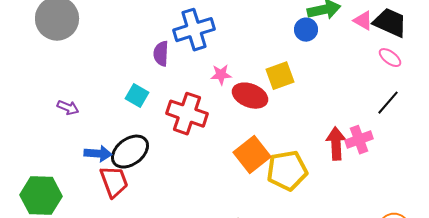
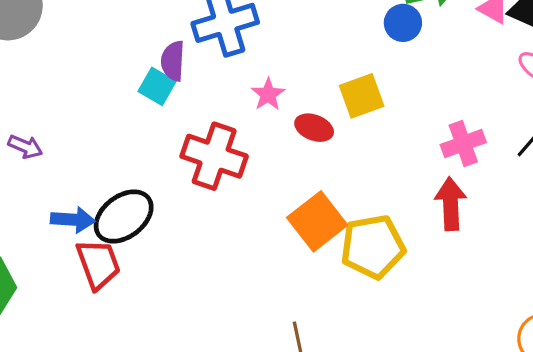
pink star: (221, 75) -> (268, 94), turned -30
cyan square: (137, 96) -> (157, 86), moved
red ellipse: (250, 96) -> (314, 128), size x0.7
pink cross: (359, 140) -> (463, 143), moved

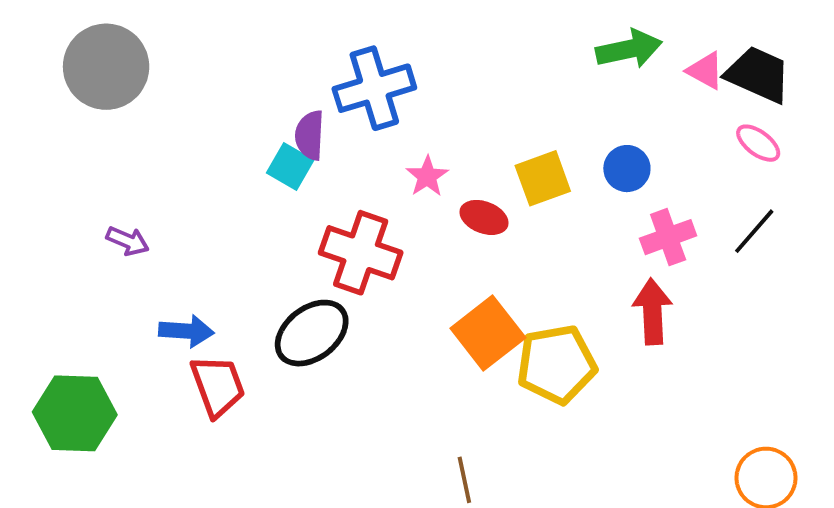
blue circle: (403, 23) -> (627, 169), moved
black ellipse: (124, 217) -> (312, 333), moved

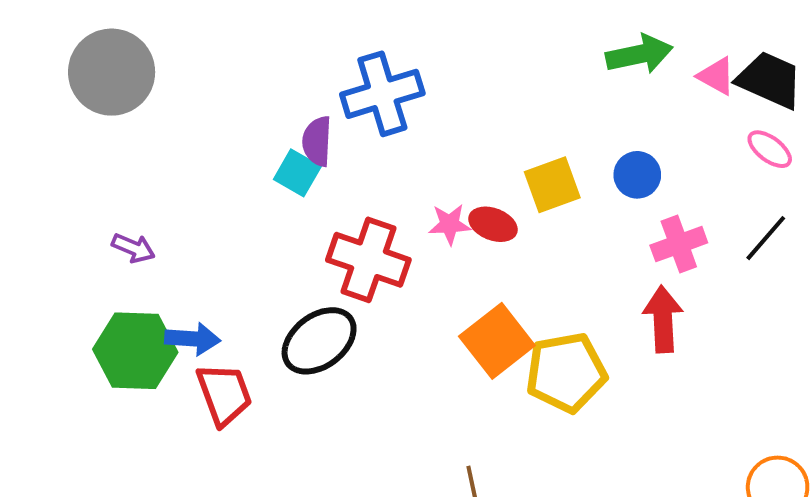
pink star: (427, 176) -> (450, 224), moved, turned 30
green hexagon: (75, 413) -> (135, 351), moved

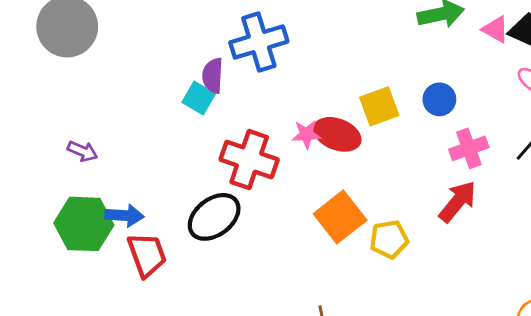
red ellipse: (493, 224) -> (337, 134), size x1.4
red arrow: (663, 319) -> (458, 202), turned 42
yellow pentagon: (566, 372) -> (389, 239), size x0.7

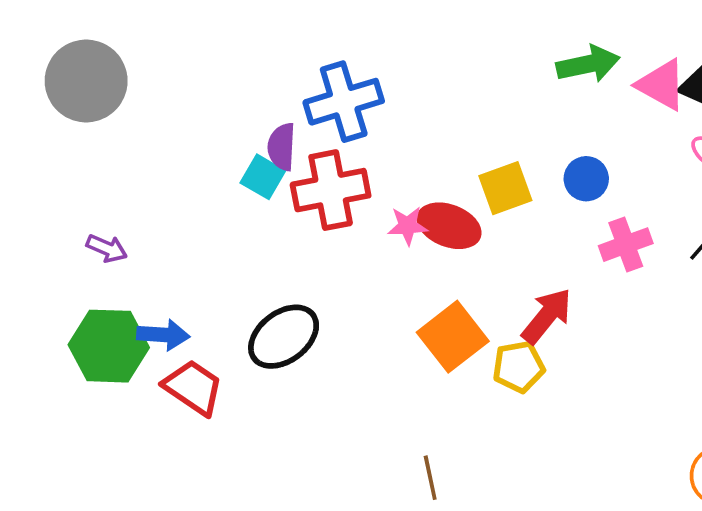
pink triangle: (495, 29) -> (661, 85), size x1.4
red cross: (249, 160) -> (331, 190), moved, turned -30
red arrow: (458, 202) -> (547, 316), moved
red trapezoid: (147, 255) -> (193, 387), turned -36

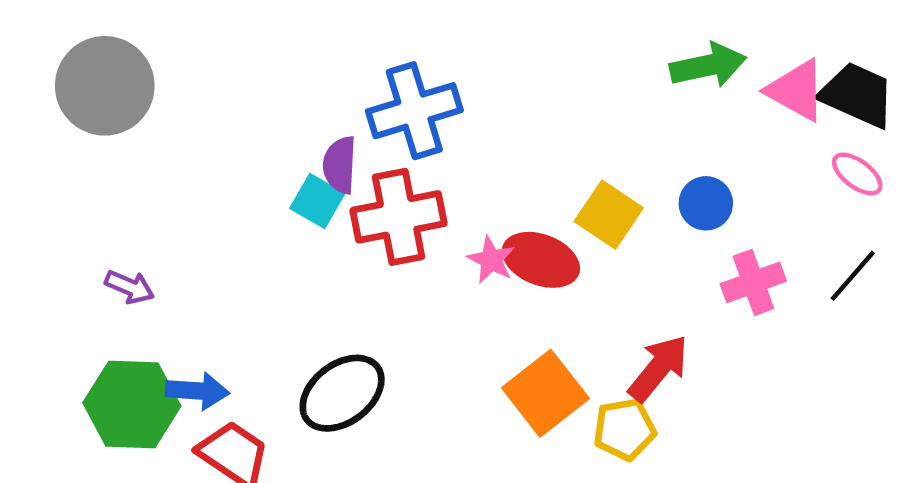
yellow square: (505, 188) -> (609, 215), turned -36
pink star: (408, 226) -> (491, 260), turned 30

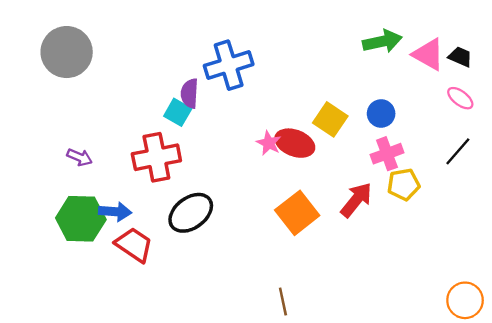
black trapezoid: (857, 95) -> (460, 57), size x0.6
red cross: (399, 217) -> (156, 157), moved
pink cross: (753, 282) -> (387, 154), moved
yellow pentagon: (625, 429) -> (404, 184), moved

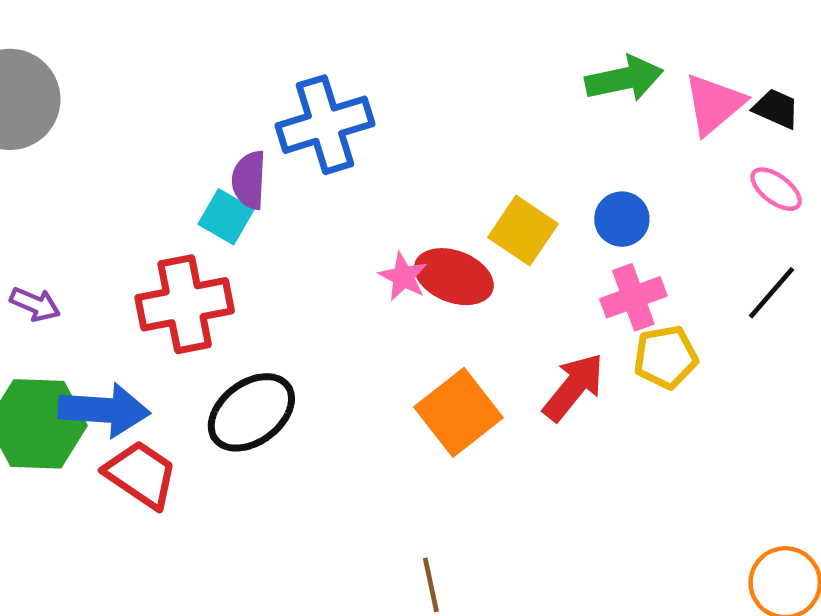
pink triangle: (428, 54) -> (714, 104), turned 51
blue arrow: (115, 212) -> (104, 410), size x1.4

